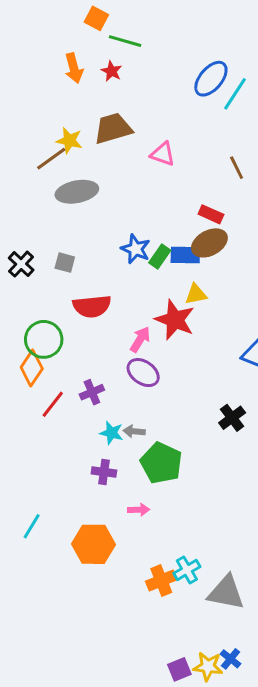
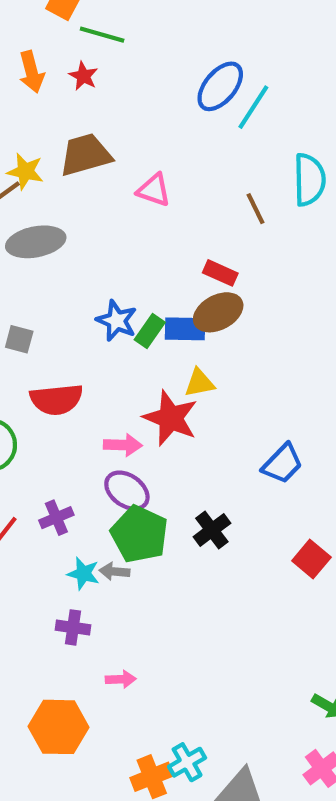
pink arrow: (140, 339) -> (123, 445), turned 60
black cross: (232, 418) -> (212, 530), moved
green pentagon: (161, 463) -> (139, 534), moved

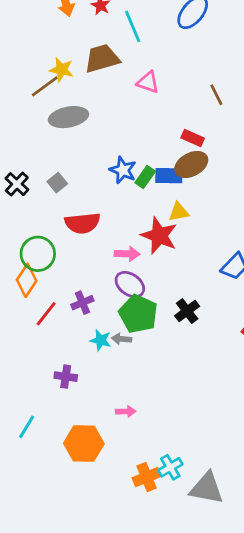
cyan line: (253, 107) -> (133, 26), moved, turned -56
gray square: (19, 339) -> (57, 183), turned 36
purple cross: (73, 627) -> (66, 377), moved

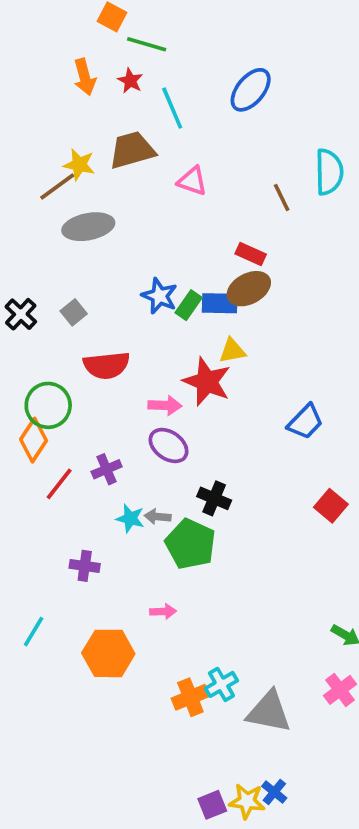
black cross: (187, 311) -> (214, 498), moved, turned -30
green pentagon: (138, 314) -> (190, 544), moved

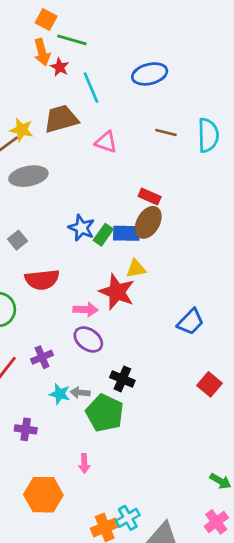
orange arrow: (85, 77) -> (42, 52), moved
blue ellipse: (251, 90) -> (150, 74), turned 36
brown line: (282, 197) -> (166, 133), moved, turned -50
brown ellipse: (249, 289) -> (148, 222), turned -32
pink arrow: (163, 611) -> (84, 463), turned 90

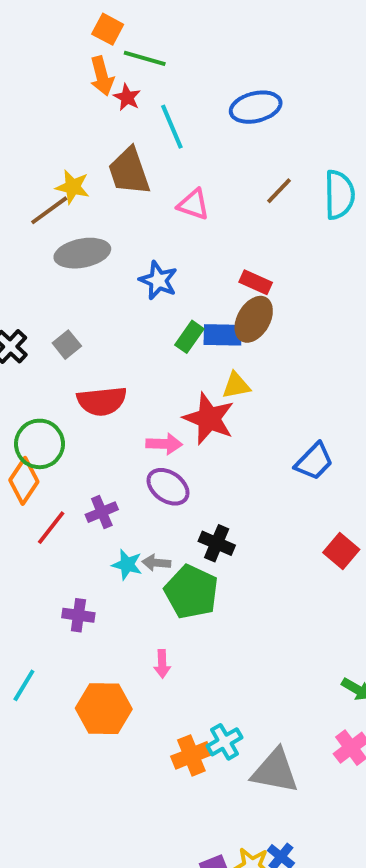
brown trapezoid: (61, 119) -> (129, 171), turned -93
brown line: (166, 133) -> (279, 191), turned -60
blue star: (82, 228) -> (158, 280), moved

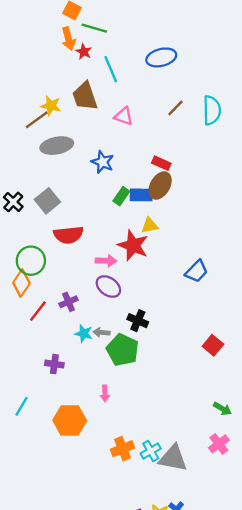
gray square: (67, 345) -> (47, 201), size x1.5
red square: (341, 551) -> (213, 345), moved
cyan cross: (224, 742) -> (151, 451), moved

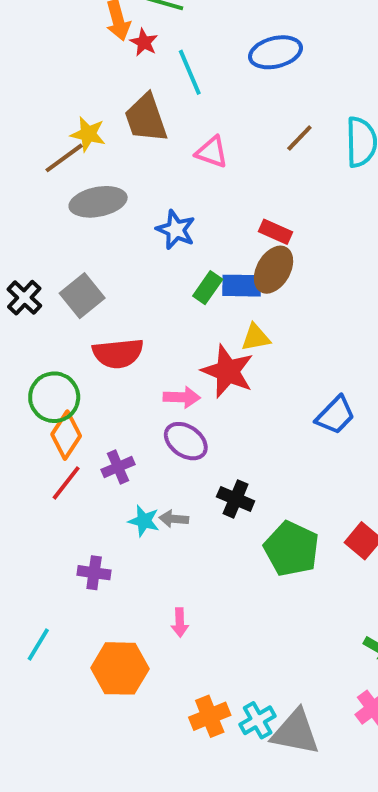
orange diamond: (21, 283) -> (66, 435), moved
green pentagon: (123, 350) -> (291, 549), moved

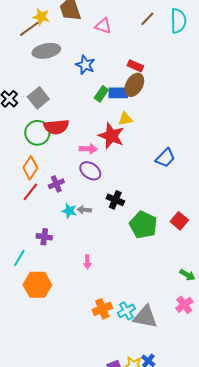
green circle: (54, 397) -> (37, 133), moved
cyan line: (38, 644) -> (19, 258), moved
orange hexagon: (120, 668) -> (37, 285), moved

